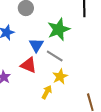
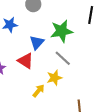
gray line: (55, 56) -> (63, 58), moved

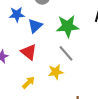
blue triangle: (37, 42) -> (35, 26), moved
yellow arrow: (39, 91) -> (29, 82), moved

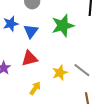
red triangle: (29, 52) -> (29, 58), turned -42
gray line: (66, 53) -> (82, 70), moved

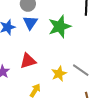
blue triangle: (31, 31) -> (30, 23), moved

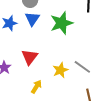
red triangle: (28, 61) -> (30, 57), turned -36

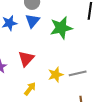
gray line: (82, 67) -> (78, 73), turned -54

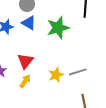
blue triangle: (32, 21) -> (29, 23), turned -35
yellow arrow: (30, 89) -> (25, 81), moved

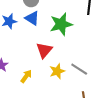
red triangle: (25, 61) -> (44, 50), moved
gray line: (78, 72) -> (79, 69), turned 48

